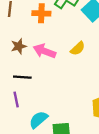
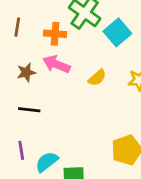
pink arrow: (44, 51) -> (56, 64), moved
purple line: (16, 100) -> (21, 150), moved

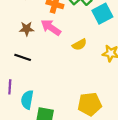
cyan semicircle: (47, 162) -> (27, 100), turned -54

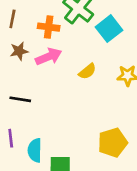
pink arrow: (51, 27) -> (49, 57), turned 132
brown star: (27, 29) -> (19, 51), moved

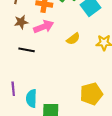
black line: (20, 99) -> (27, 50), moved

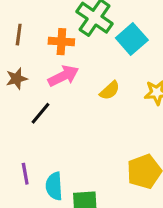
brown star: (21, 22) -> (17, 79), moved
black line: (27, 50) -> (40, 113), turned -56

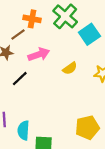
brown line: (19, 35) -> (18, 35), moved, turned 40
orange cross: (61, 42) -> (32, 19), moved

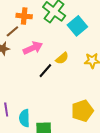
black line: (20, 79) -> (45, 71), moved

